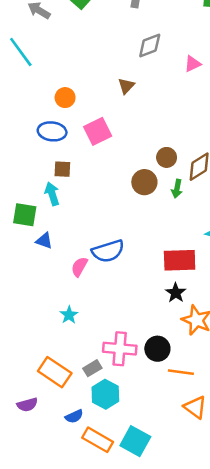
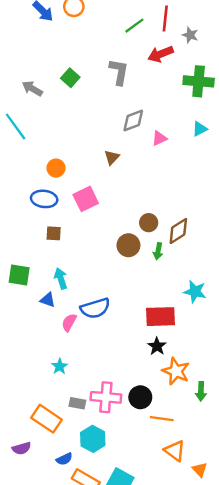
pink triangle: (193, 64) -> (159, 138), moved
cyan arrow: (52, 194) -> (61, 278), moved
blue triangle: (44, 241) -> (48, 300), moved
gray rectangle: (92, 368) -> (77, 403), moved, turned 42

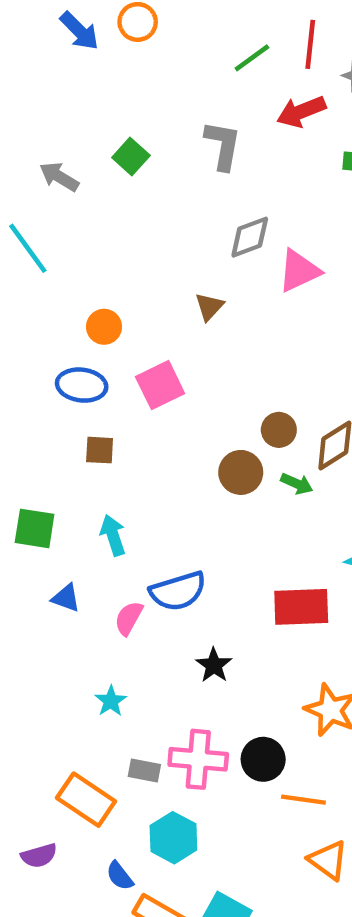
pink triangle: (159, 138) -> (299, 271), size x1.5
green arrow: (158, 251) -> (297, 484), turned -77
blue triangle: (48, 300) -> (66, 598), moved
black star: (157, 346) -> (214, 665), moved
blue semicircle: (64, 459) -> (120, 876), turned 77

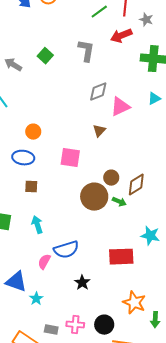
brown triangle: (209, 307) -> (99, 131), moved
pink square: (160, 385) -> (70, 158), moved, turned 35
brown circle: (241, 472) -> (94, 197), size x1.4
blue triangle: (66, 598) -> (16, 282), moved, size x1.6
pink cross: (198, 759) -> (75, 325), size x0.7

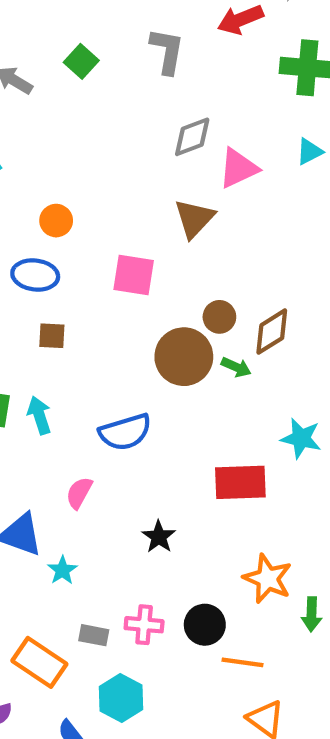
brown triangle: (99, 131) -> (194, 218), size x1.5
cyan arrow: (37, 225) -> (39, 415), moved
blue semicircle: (66, 250) -> (125, 432), moved

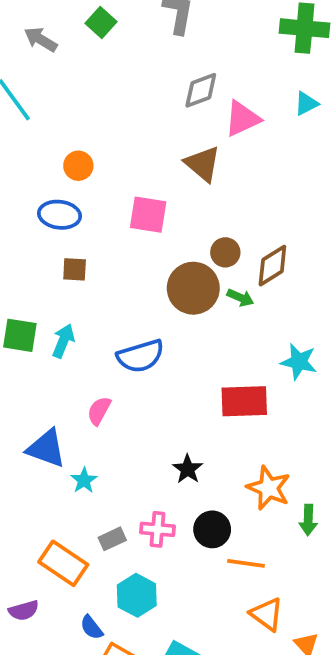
brown triangle: (194, 218) -> (203, 164), turned -33
cyan arrow: (39, 415) -> (63, 341), turned 40
black star: (159, 537) -> (188, 469), moved
gray rectangle: (94, 635) -> (112, 539), turned -36

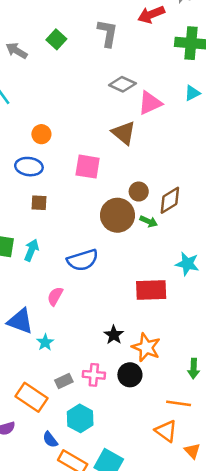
gray diamond: (201, 90) -> (122, 84), turned 45
orange star: (269, 488) -> (146, 347), moved
orange line: (246, 563) -> (179, 403), moved

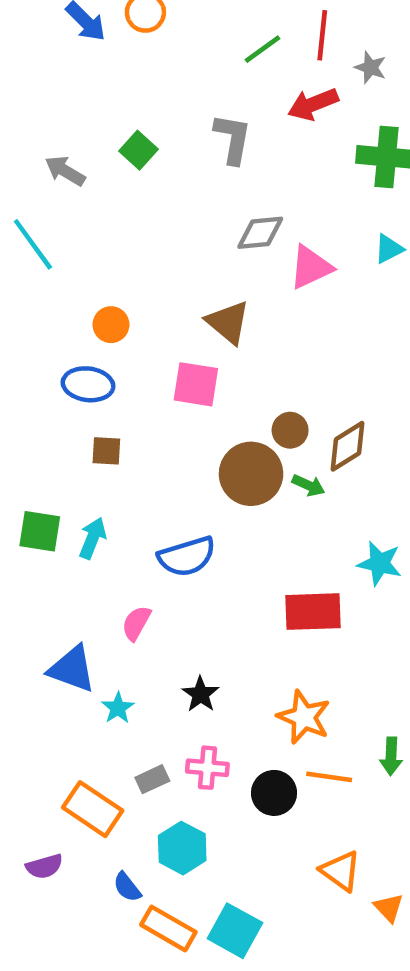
gray diamond: (122, 84) -> (260, 233), turned -30
brown triangle: (124, 133) -> (228, 322), moved
black star: (114, 335) -> (201, 694), moved
black circle: (130, 375) -> (274, 793), moved
orange line: (179, 403) -> (329, 777), moved

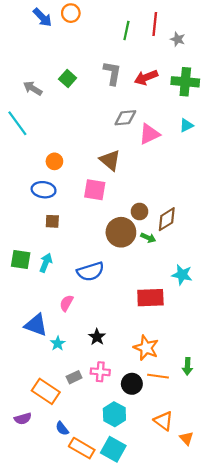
green line: (263, 49) -> (126, 31), turned -42
red arrow: (313, 104) -> (146, 77), moved
cyan hexagon: (182, 848) -> (114, 414), moved

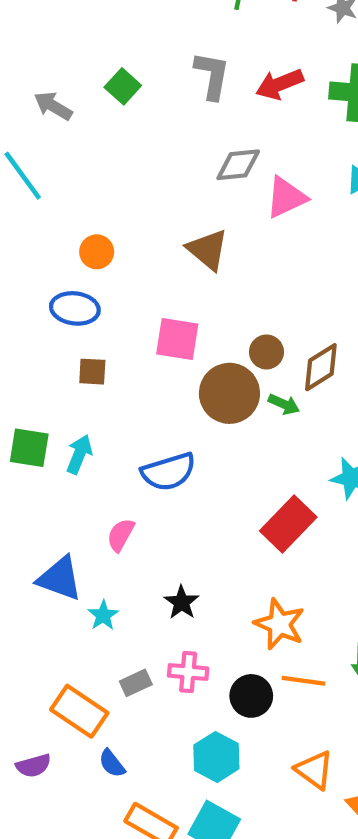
pink square: (95, 190) -> (177, 339), moved
red rectangle: (150, 298) -> (288, 524), turned -44
blue semicircle: (62, 428) -> (112, 763), moved

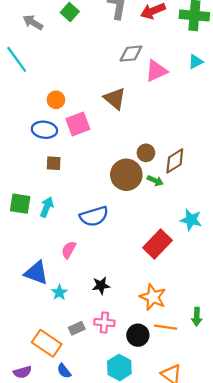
pink square: (177, 339) -> (78, 124), moved, turned -30
black star: (182, 602) -> (101, 286), turned 30

